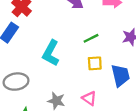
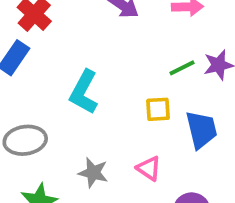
green line: (91, 38) -> (182, 68), moved

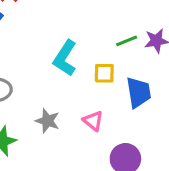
cyan L-shape: (84, 92) -> (65, 58), moved

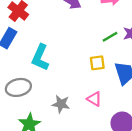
cyan L-shape: (65, 58) -> (40, 57), moved

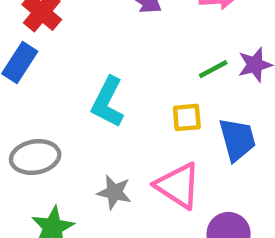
cyan L-shape: (40, 57) -> (108, 102), moved
pink triangle: (94, 99) -> (178, 186), size x1.6

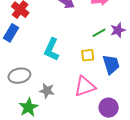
pink triangle: (178, 186) -> (85, 86), turned -50
gray star: (114, 192) -> (47, 91), moved

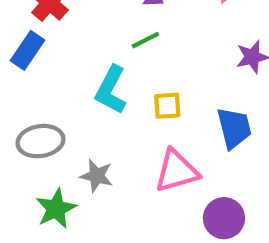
green line: (99, 33) -> (145, 40), moved
yellow square: (88, 55) -> (167, 106), moved

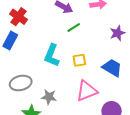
green line: (145, 40) -> (74, 27), moved
blue trapezoid: (234, 128) -> (112, 68), turned -40

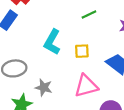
green line: (74, 27) -> (89, 15), moved

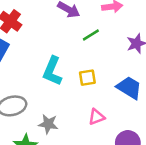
pink triangle: (86, 86) -> (96, 117), size x0.6

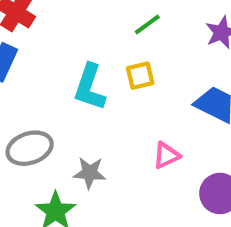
yellow square: (87, 78) -> (140, 76), moved

